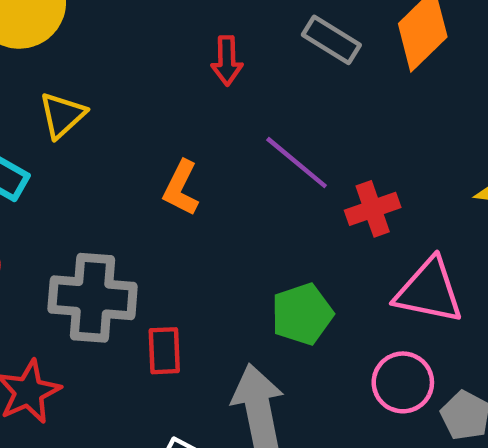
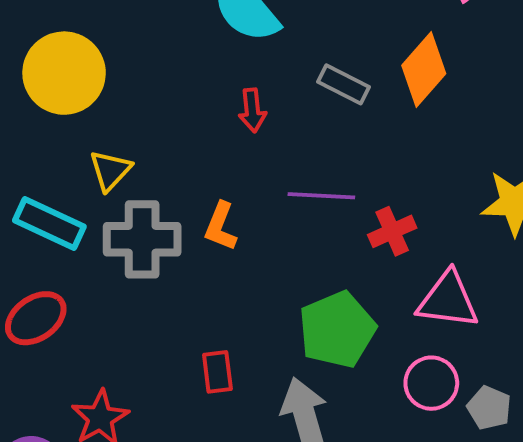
purple line: (297, 163) -> (321, 196), turned -32
gray cross: (93, 298) -> (142, 239), moved
green pentagon: (302, 314) -> (337, 330), size x1.4

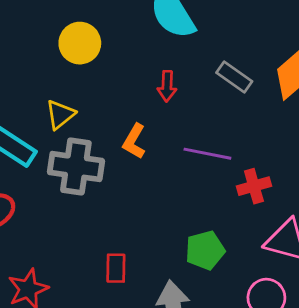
yellow circle: (64, 73) -> (80, 43), moved, size x0.7
orange L-shape: (221, 226) -> (134, 141), moved
green pentagon: (337, 330) -> (205, 250), size x0.7

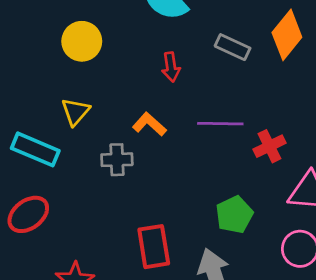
orange L-shape: (134, 141) -> (149, 124), turned 112
gray cross: (76, 167) -> (117, 160), moved, size x0.6
red rectangle: (116, 268) -> (154, 247), size x1.5

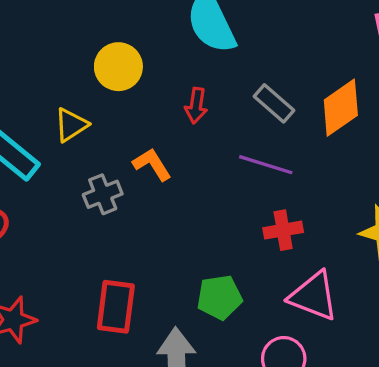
yellow circle: (82, 41) -> (118, 67), moved
purple line: (220, 124) -> (266, 165), moved
gray cross: (117, 160) -> (103, 194), turned -36

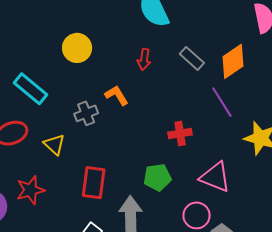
yellow circle: (118, 67) -> (77, 48), moved
yellow triangle: (71, 125) -> (54, 145), moved, turned -45
purple line: (266, 165) -> (222, 102), moved, turned 40
red cross: (283, 230) -> (180, 134), moved

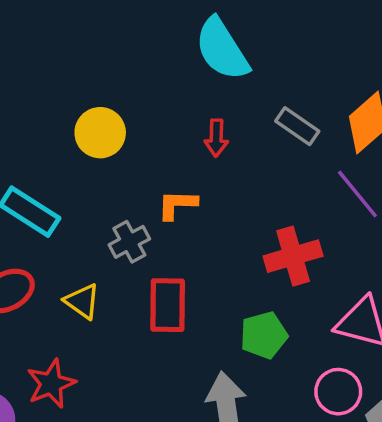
orange L-shape: (117, 95) -> (177, 205), turned -50
red cross: (180, 134) -> (293, 256), size x1.4
red rectangle: (94, 183) -> (168, 305), moved

